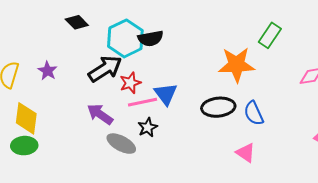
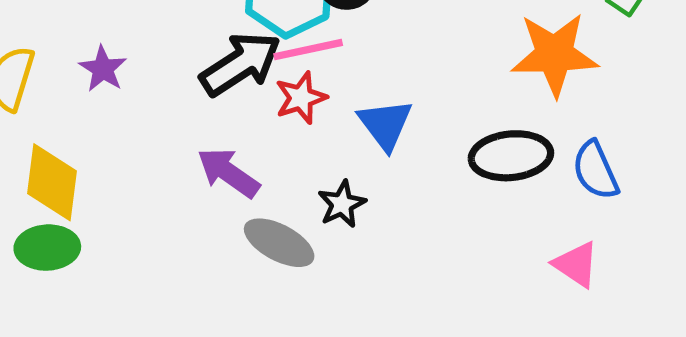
pink line: (143, 102) -> (308, 50), moved

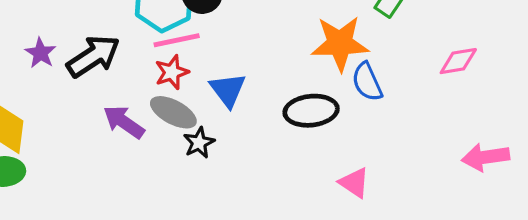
black arrow: (240, 64) -> (93, 56), moved
blue semicircle: (595, 170) -> (367, 82), moved
gray ellipse: (279, 243) -> (173, 112), moved

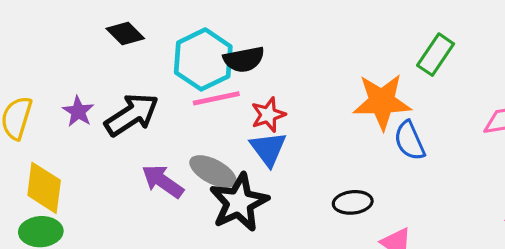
red star: (172, 72) -> (268, 115), moved
black ellipse: (311, 111) -> (353, 202), moved, size x0.7
black star: (199, 143) -> (239, 202), size x1.8

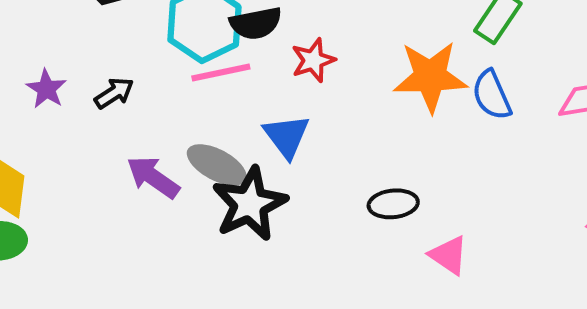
black arrow: (132, 115) -> (114, 93), size x0.6
red star: (268, 115) -> (313, 60), moved
blue semicircle: (410, 141) -> (492, 95), moved

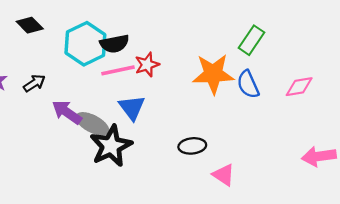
pink line: (221, 73) -> (118, 70), moved
purple arrow: (153, 177) -> (67, 112), moved

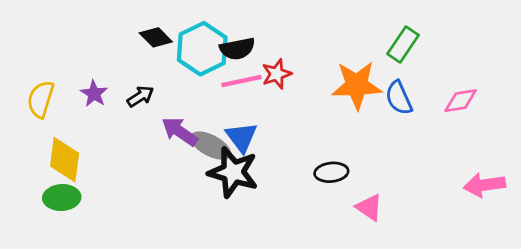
black diamond: (30, 25) -> (156, 37), moved
blue triangle: (132, 108) -> (241, 137), moved
black star: (111, 146) -> (233, 172), turned -30

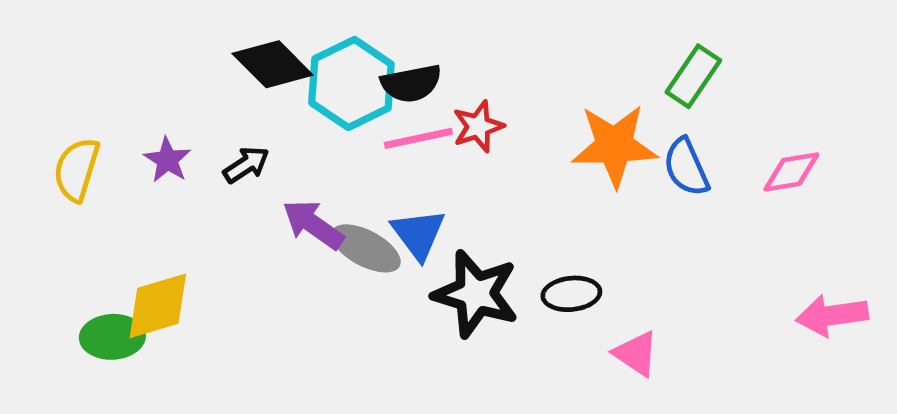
black diamond: (156, 37) -> (273, 64), size x1.4
yellow diamond: (65, 160) -> (158, 306), moved, turned 66
black star: (233, 172) -> (476, 294), moved

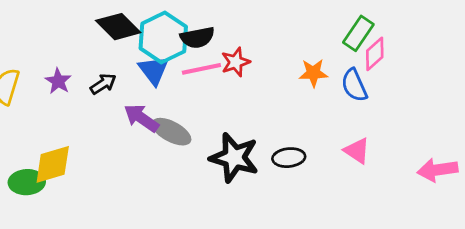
orange star: (614, 146) -> (313, 73), size x0.6
pink diamond: (791, 172) -> (375, 54), moved, turned -32
blue triangle: (418, 234) -> (154, 70), moved
pink triangle: (636, 354) -> (357, 151), moved

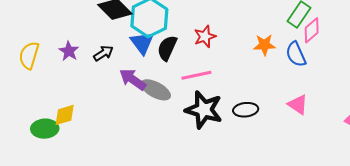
black semicircle: (197, 37) -> (167, 48), moved, turned 125
pink line: (201, 69) -> (196, 75), moved
yellow diamond: (53, 164) -> (65, 115), size x0.7

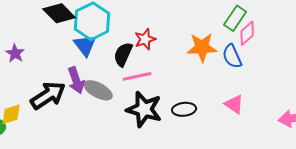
orange star: (264, 45) -> (202, 47), size x1.4
black semicircle: (167, 48) -> (123, 54), moved
black arrow: (103, 53) -> (48, 95), moved, size x1.8
purple arrow: (133, 79) -> (76, 80), turned -144

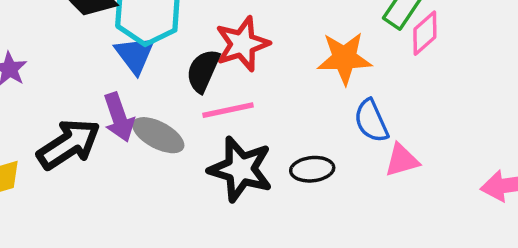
red star: (145, 39) -> (242, 44), size x1.4
blue semicircle: (232, 56) -> (371, 121), moved
pink triangle: (234, 104) -> (402, 160), turned -50

